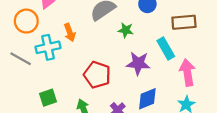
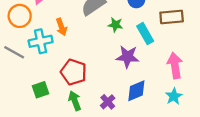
cyan rectangle: (166, 48) -> (145, 34), moved
red pentagon: (97, 75) -> (74, 72), moved

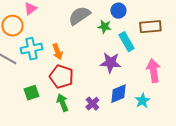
green star: (115, 25) -> (104, 27), moved
orange arrow: (61, 27) -> (57, 52), moved
cyan star: (174, 96) -> (142, 101), moved

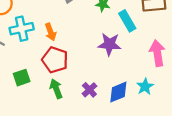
blue diamond: (118, 94) -> (118, 92), moved

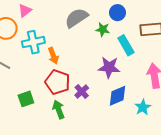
cyan cross: (22, 29) -> (33, 42), moved
purple cross: (89, 90) -> (82, 92), moved
blue diamond: (118, 92) -> (117, 96), moved

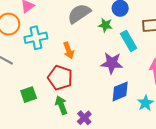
orange arrow: (53, 56) -> (69, 50), moved
purple cross: (82, 92) -> (84, 118), moved

